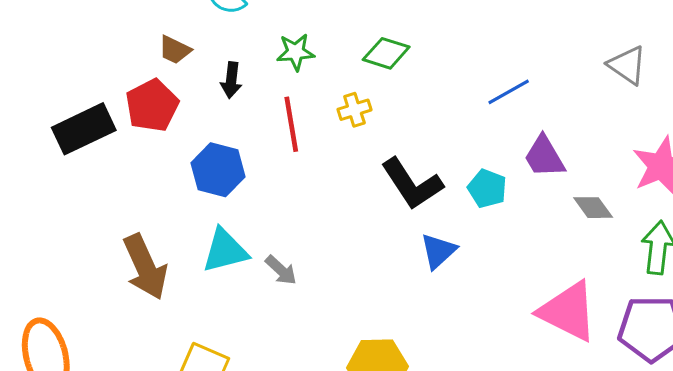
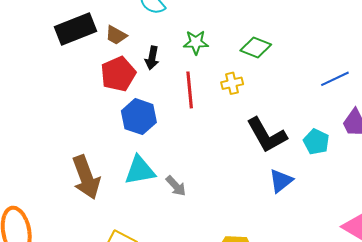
red pentagon: (152, 106) -> (118, 74), moved
black rectangle: (84, 129) -> (75, 29), moved

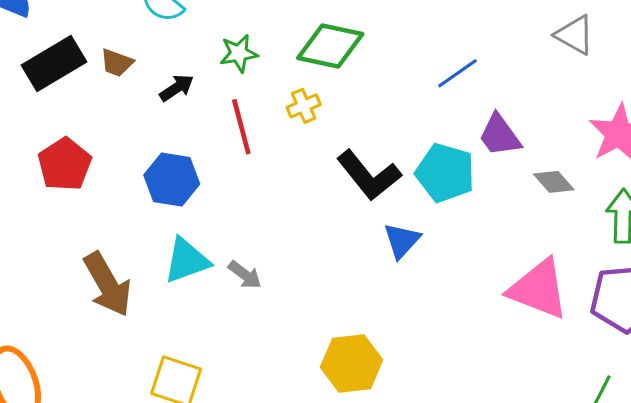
green diamond: (256, 47) -> (330, 46), size x1.4
black arrow: (152, 58) -> (177, 88), turned -125
red pentagon: (118, 74) -> (65, 164), moved
cyan pentagon: (316, 142) -> (445, 173), size x1.5

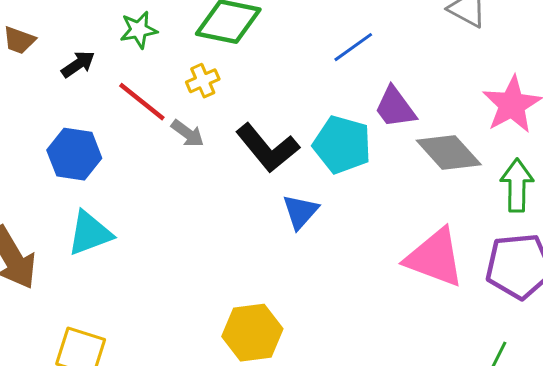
red line: (241, 127) -> (142, 102), turned -36
gray diamond: (554, 182) -> (449, 153), size x1.6
gray arrow: (245, 275) -> (188, 133), moved

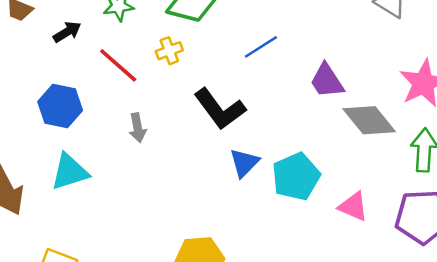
blue line: (353, 47) -> (261, 47), moved
gray arrow: (188, 133) -> (138, 128), moved, turned 40
cyan pentagon: (342, 145) -> (296, 177), moved, turned 30
pink triangle: (435, 258) -> (353, 206), size x0.6

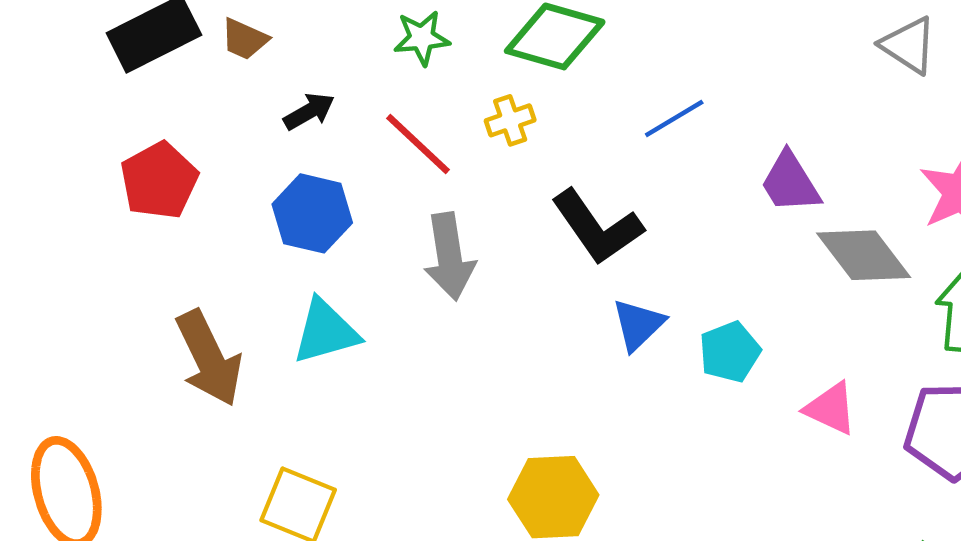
black arrow: (67, 32) -> (309, 111), moved
gray arrow: (138, 128) -> (449, 257), size x1.6
cyan pentagon: (296, 177) -> (730, 352), size x0.7

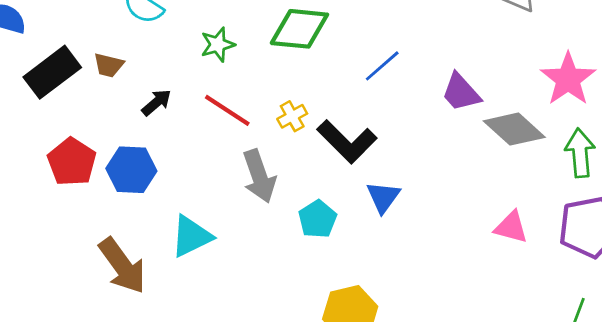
yellow cross: (510, 120) -> (292, 116), moved
blue hexagon: (312, 213) -> (131, 170), moved
cyan pentagon: (730, 352) -> (318, 219), moved

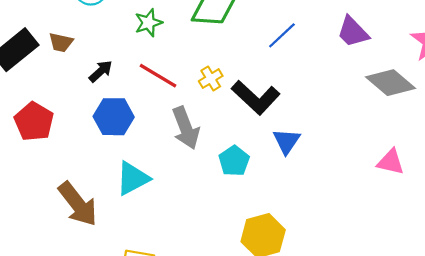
purple trapezoid: (461, 92) -> (353, 32), moved
blue hexagon: (131, 170) -> (114, 117), moved

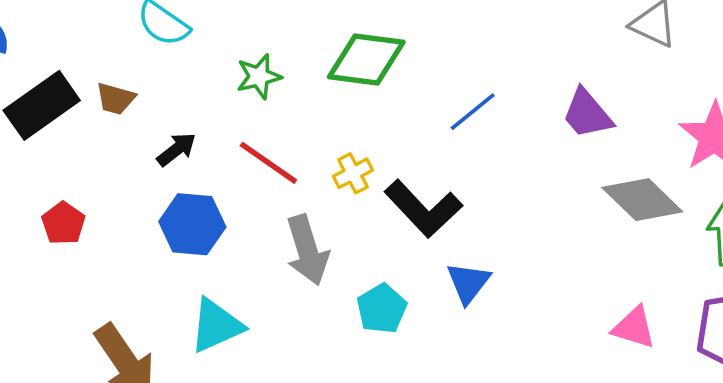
red pentagon: (34, 122) -> (63, 223), size x0.7

